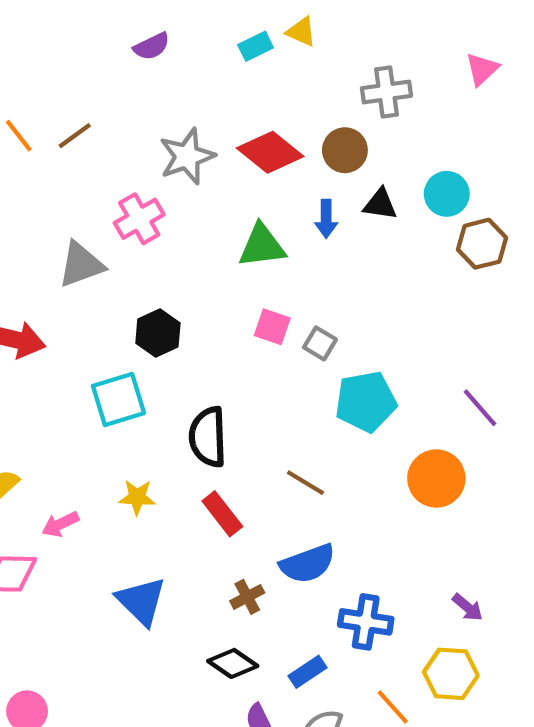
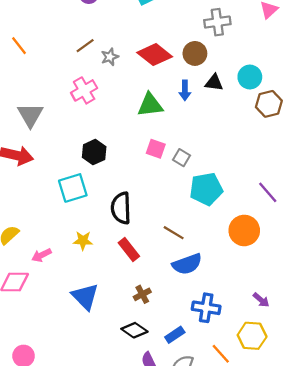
brown line: (75, 136) -> (85, 46), moved
gray star: (187, 156) -> (110, 57), size x0.6
gray triangle: (81, 264) -> (30, 115), moved, turned -40
blue semicircle: (308, 564) -> (187, 264), moved

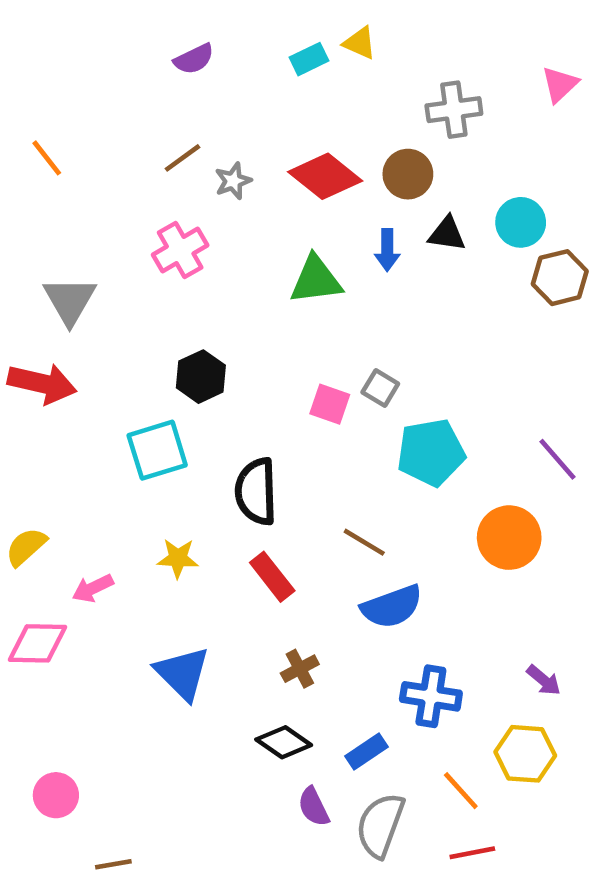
pink square: (156, 149) -> (330, 404), moved

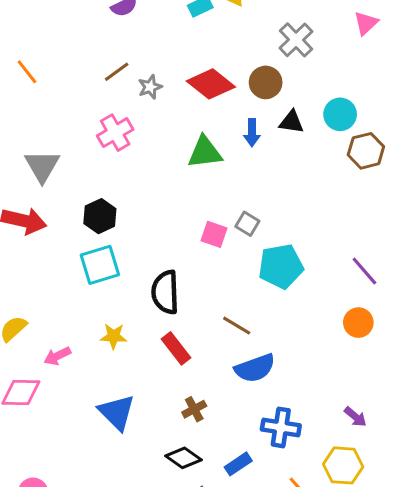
gray cross: (454, 110) -> (296, 40), turned -36
black hexagon: (201, 377) -> (100, 216), moved
orange circle: (509, 538) -> (358, 323), moved, size x0.7

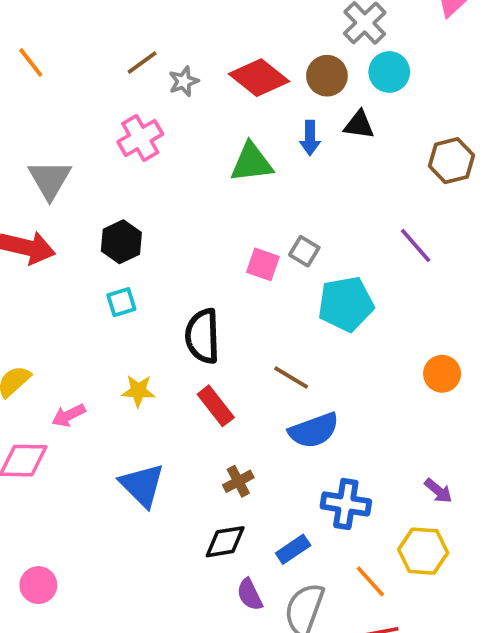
cyan circle: (340, 114) -> (389, 72), moved
cyan square: (100, 265) -> (121, 302), size x0.6
purple line: (364, 271) -> (416, 246), moved
black diamond: (184, 458) -> (225, 542), turned -44

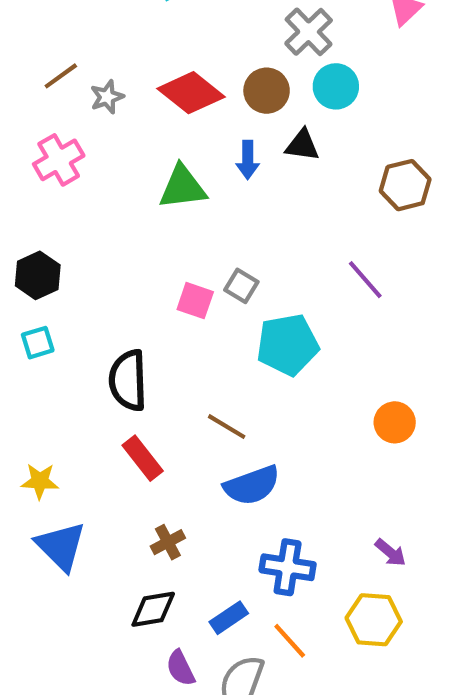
yellow star: (138, 391) -> (40, 481), moved
orange line: (370, 581) -> (290, 641), moved

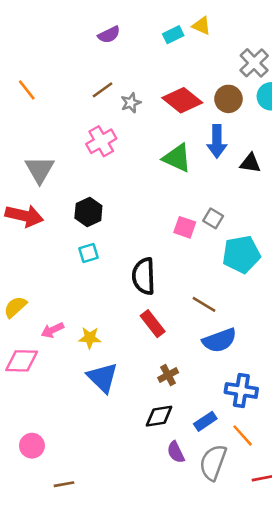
black triangle: (302, 145) -> (250, 163), moved
blue arrow: (248, 160) -> (217, 141), size x1.4
green triangle: (183, 187) -> (177, 158), turned 32

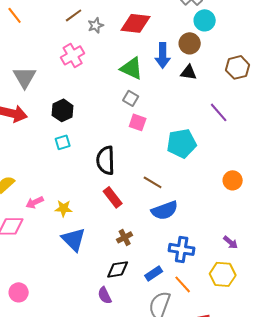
brown circle: (228, 99) -> (190, 43), moved
red diamond: (182, 100) -> (136, 23), turned -32
gray square: (213, 218) -> (131, 98), moved
purple semicircle: (176, 452) -> (105, 295), moved

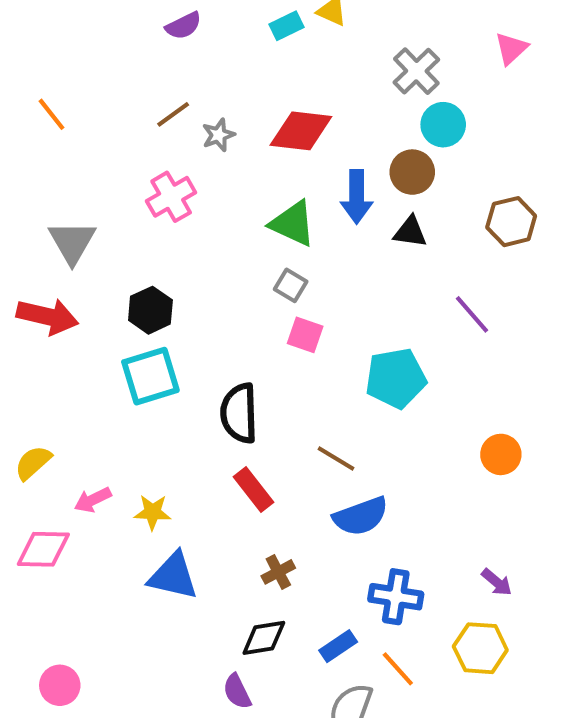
cyan square: (63, 142) -> (150, 376), size x1.8
blue triangle: (74, 239) -> (173, 576), turned -32

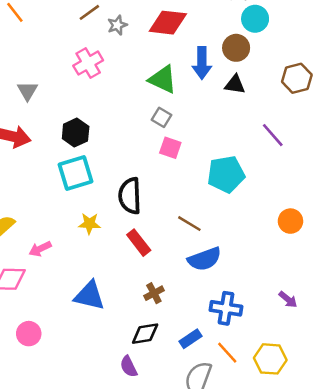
gray triangle: (72, 242) -> (27, 91), size x0.7
yellow star: (153, 512) -> (89, 224), moved
yellow hexagon: (480, 648) -> (270, 359), moved
pink circle: (60, 685) -> (29, 334), moved

